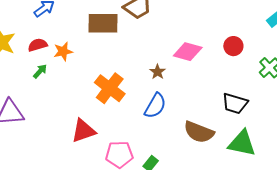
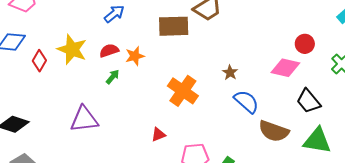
pink diamond: (188, 52) -> (285, 68), moved
black trapezoid: (235, 103) -> (309, 101), turned 36
blue semicircle: (155, 106) -> (246, 102), moved, turned -76
red triangle: (83, 131) -> (158, 135), size x0.6

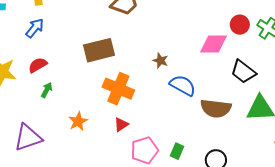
brown rectangle: (174, 26) -> (99, 50), moved
red circle: (305, 44) -> (240, 25), moved
orange star: (135, 56) -> (78, 121), moved
red triangle: (158, 135) -> (121, 125), moved

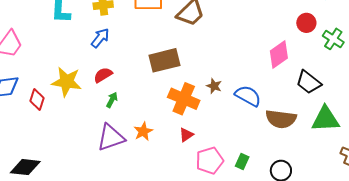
red circle: (240, 25) -> (306, 23), moved
pink diamond: (214, 44) -> (279, 54), turned -36
brown star: (160, 61) -> (214, 86), moved
purple triangle: (28, 138) -> (111, 138), moved

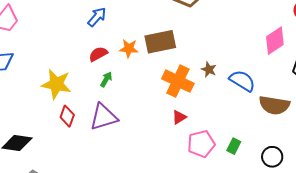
yellow star: (67, 82) -> (56, 84), moved
red diamond: (37, 99) -> (67, 116), moved
orange star: (143, 131) -> (129, 49), moved, turned 30

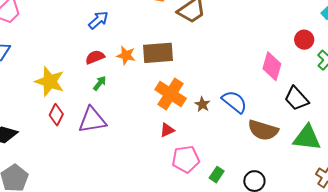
pink diamond: (275, 41) -> (272, 66), turned -48
brown star: (209, 69) -> (202, 104), moved
green rectangle: (234, 146) -> (217, 175), moved

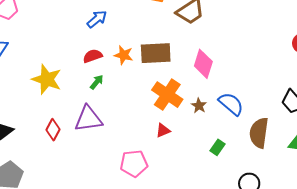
pink diamond: (272, 66) -> (203, 64), moved
red diamond: (56, 115) -> (53, 130), moved
brown semicircle: (263, 130) -> (259, 133), turned 80
pink pentagon: (186, 159) -> (134, 163), moved
green rectangle: (217, 175) -> (217, 147), moved

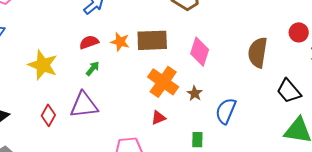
blue semicircle: (231, 104) -> (226, 111), moved, turned -108
brown semicircle: (259, 133) -> (258, 52), moved
green rectangle: (217, 147) -> (197, 140), moved, turned -35

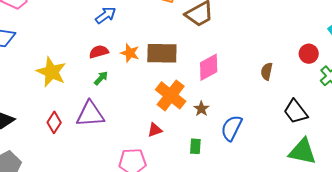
pink diamond: (200, 52) -> (209, 67), turned 40
brown semicircle: (258, 52) -> (267, 71), size x0.6
red triangle: (158, 118) -> (155, 130), moved
green rectangle: (197, 140) -> (195, 146), moved

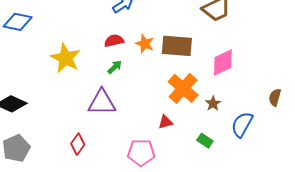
brown semicircle: (267, 71) -> (275, 97), moved
red diamond: (54, 122) -> (78, 144), moved
green rectangle: (195, 146) -> (205, 141), turned -63

